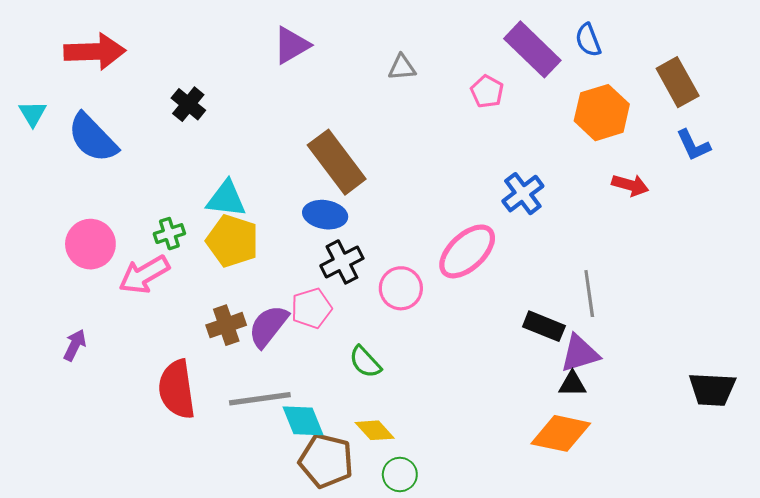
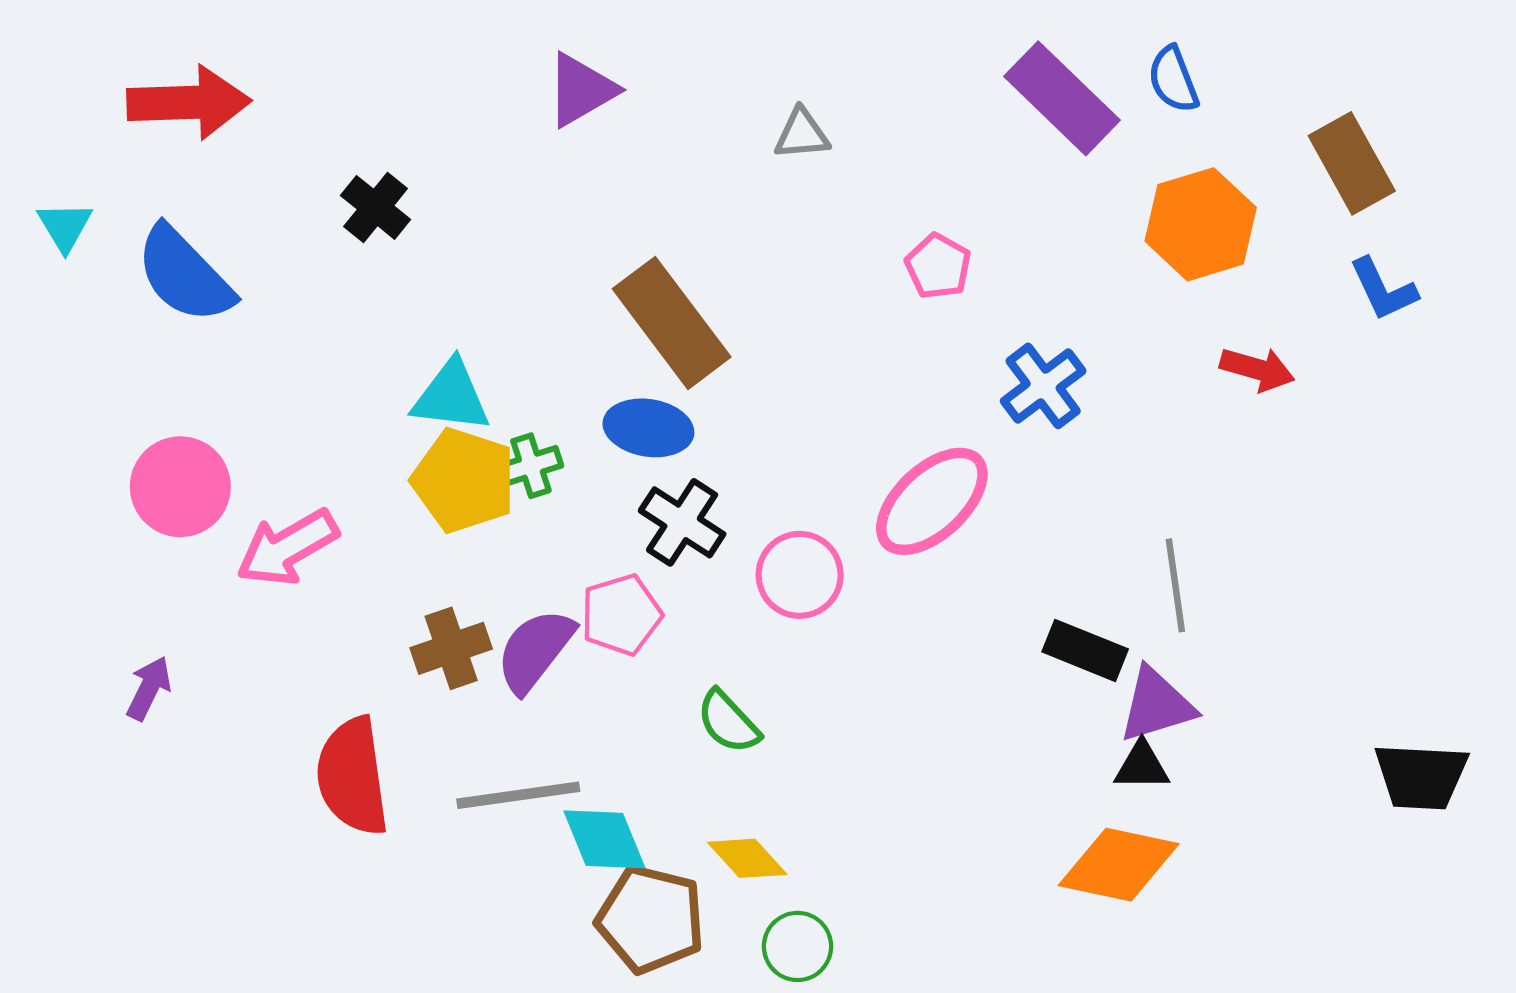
pink pentagon: (487, 92) -> (938, 266), moved
green cross: (169, 234) -> (531, 466), moved
black cross: (342, 262) -> (682, 522), turned -30

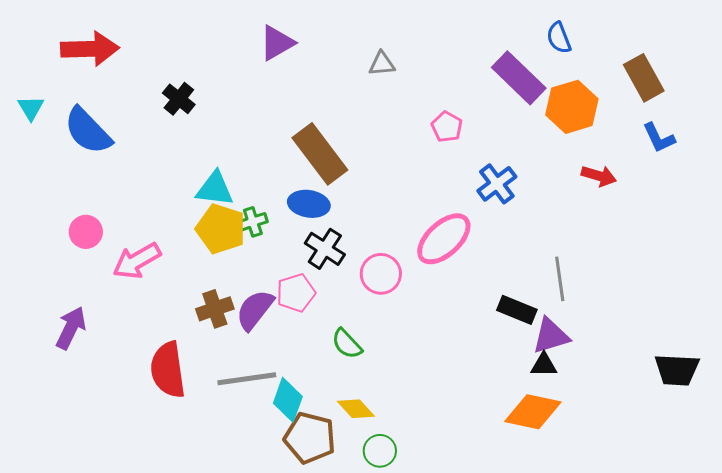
purple rectangle: (1062, 98) -> (519, 78), moved
pink circle: (180, 487) -> (86, 232), size x0.7
purple arrow: (149, 688) -> (71, 328), size x1.4
cyan diamond: (604, 839) -> (288, 400), turned 42

